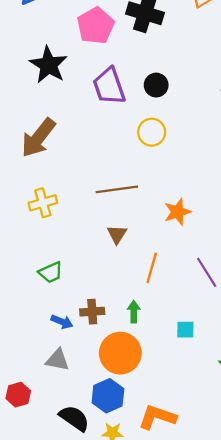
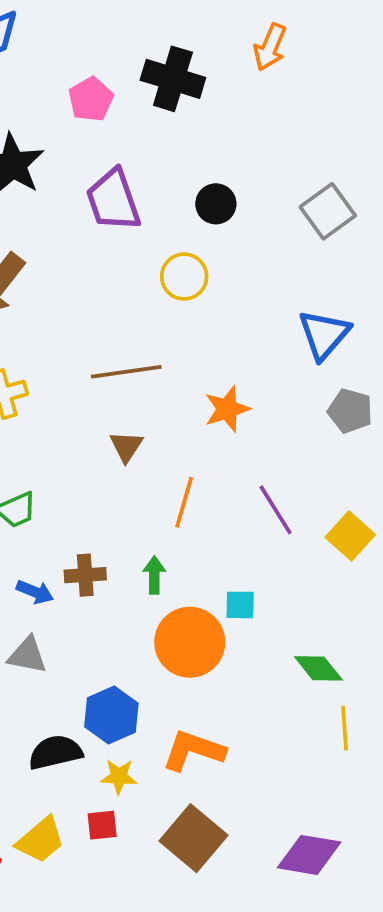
pink pentagon: (96, 26) -> (91, 99), size x0.7
black circle: (156, 85) -> (216, 204), moved
orange circle: (120, 353) -> (190, 642), moved
black semicircle: (74, 418) -> (55, 752), turned -48

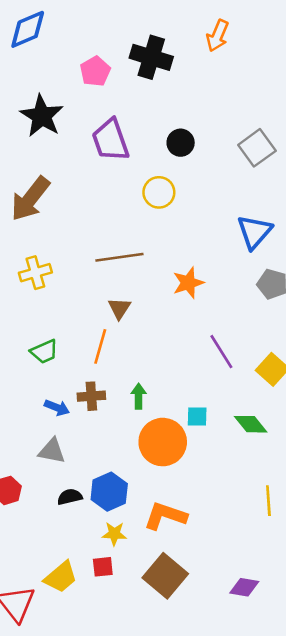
orange line: (184, 502) -> (100, 346), moved
green diamond: (318, 668) -> (251, 424), moved
black semicircle: (55, 752) -> (70, 497), moved, size x0.7
purple diamond: (309, 855) -> (244, 587), size x0.7

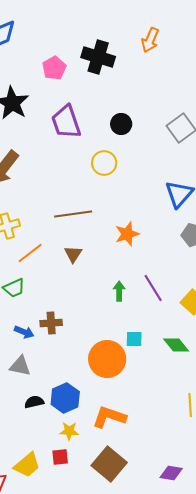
orange line: (100, 346) -> (30, 253), moved, turned 36
green arrow: (139, 396) -> (119, 291), moved

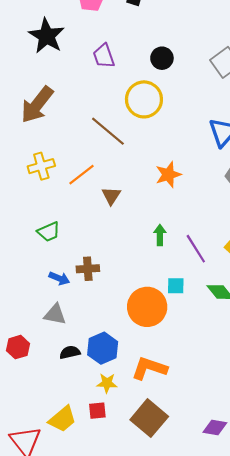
purple trapezoid: (66, 122) -> (104, 56), size x0.7
yellow circle: (104, 163) -> (144, 99), size x1.4
brown line: (73, 214) -> (108, 131), moved, turned 48
orange line: (30, 253) -> (82, 175), moved
purple line: (153, 288) -> (196, 249), moved

